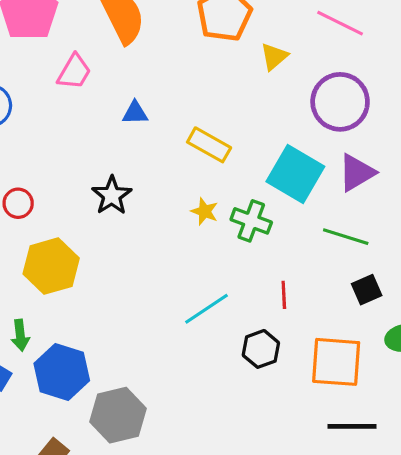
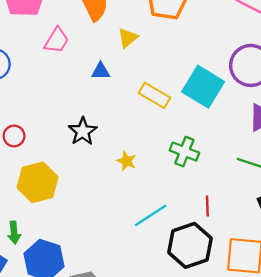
yellow triangle: (274, 57) -> (128, 38), moved
cyan square: (295, 174) -> (203, 87), moved
yellow star: (205, 211) -> (127, 161), moved
black hexagon: (261, 349) -> (190, 245), size x1.6

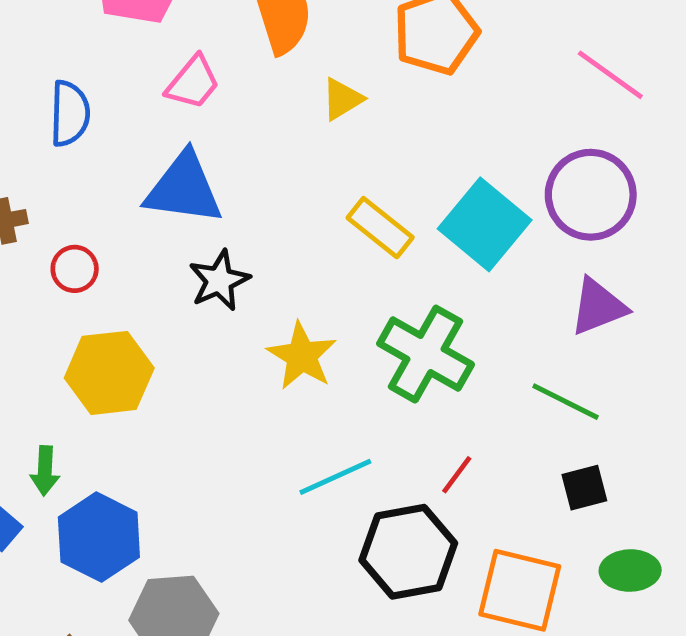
blue triangle: (101, 71) -> (184, 189), moved, size x2.0
green cross: (184, 152) -> (426, 354), size x1.5
yellow star: (127, 161) -> (302, 356), size x1.6
red line: (207, 206) -> (457, 475), turned 30

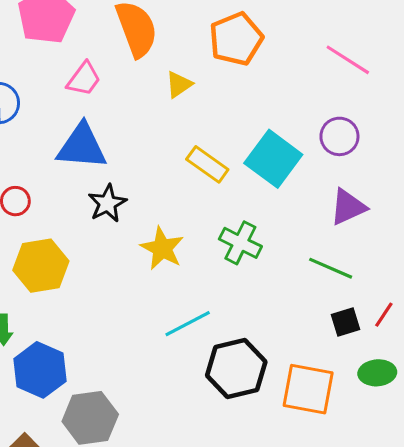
purple circle: (591, 195) -> (339, 136), size x0.7
green cross: (426, 354) -> (240, 243), size x0.7
red line: (457, 475) -> (384, 315), moved

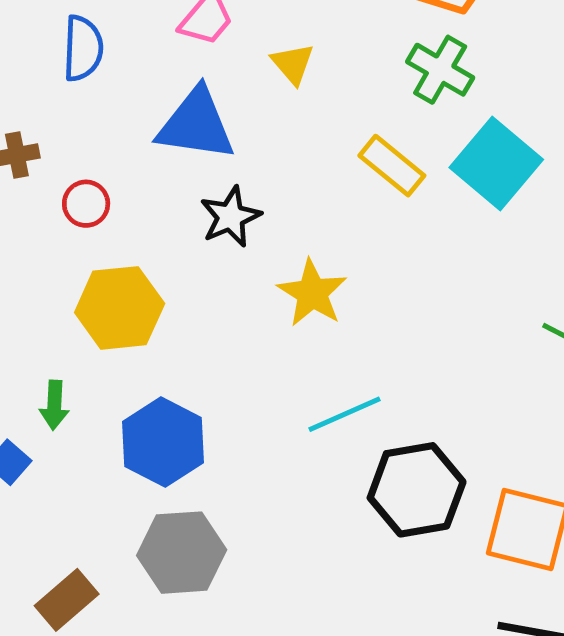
yellow triangle: (179, 84) -> (293, 64), moved, turned -40
green cross: (240, 243) -> (440, 70), moved
blue hexagon: (40, 370) -> (163, 442), moved

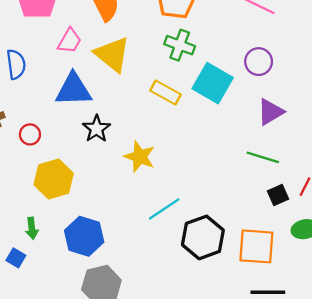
yellow triangle: (293, 64) -> (112, 54), size x1.8

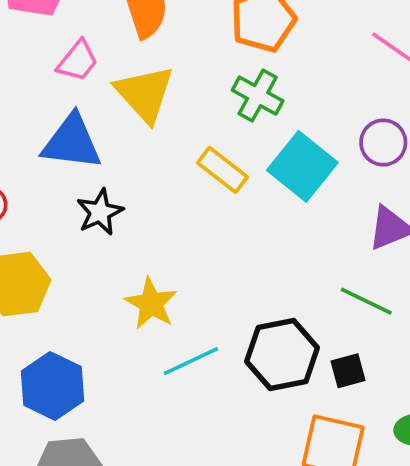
yellow star: (140, 157) -> (151, 304), moved
black square: (278, 195) -> (348, 371), moved
black hexagon: (203, 237) -> (282, 355), moved

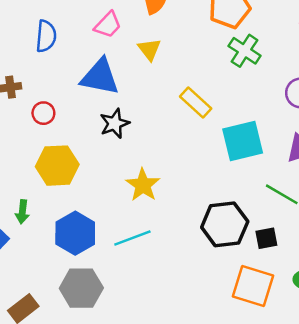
yellow triangle: (145, 94) -> (149, 49), size x0.6
green cross: (258, 96) -> (245, 51), moved
cyan square: (302, 166) -> (243, 141), moved, turned 33
cyan line: (191, 361) -> (132, 238), moved

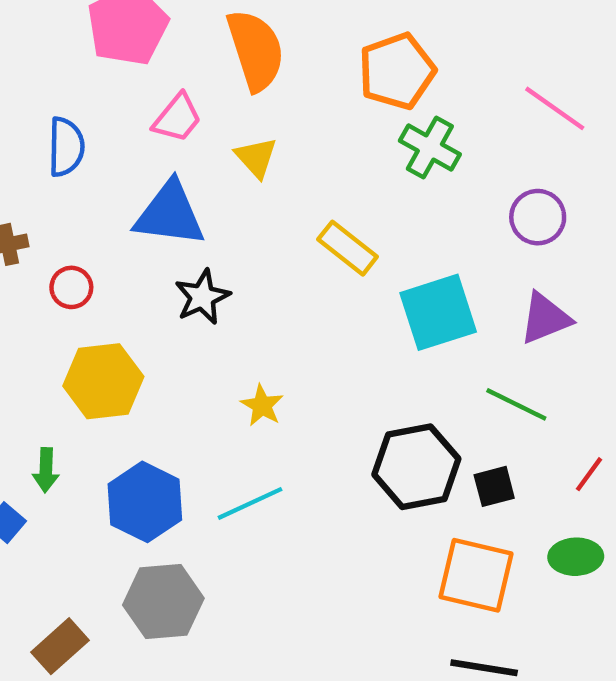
yellow star: (143, 185) -> (262, 405), size x0.7

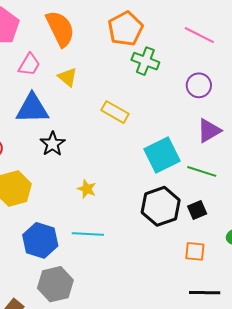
cyan square: (438, 312) -> (162, 155), moved
cyan line: (250, 503) -> (88, 234), turned 36
orange square: (476, 575) -> (195, 251), size x0.6

